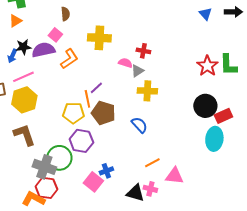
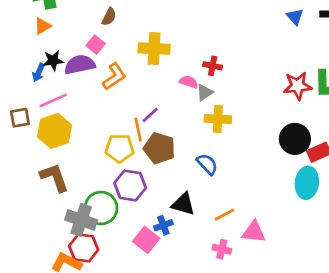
brown semicircle: (65, 14) -> (109, 17), turned 32
red star: (207, 66) -> (298, 86), turned 30
black triangle: (135, 193) -> (183, 204), moved

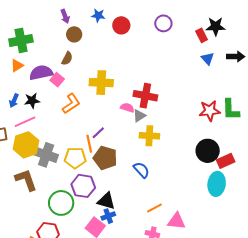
black star: (53, 61) -> (32, 101), moved
purple semicircle: (80, 65) -> (41, 73), moved
red cross: (213, 66) -> (145, 96), size x1.6
black triangle: (183, 204) -> (106, 201), moved
gray cross: (81, 220) -> (46, 155), moved

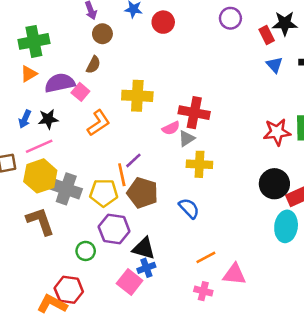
purple circle: (163, 23) -> (230, 18), moved
pink semicircle: (127, 108) -> (171, 128), turned 136
green circle: (61, 203) -> (86, 251), size x0.6

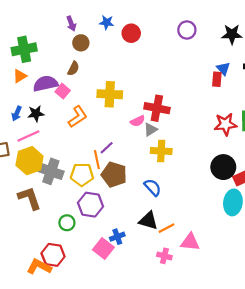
red rectangle: (267, 35) -> (217, 79), moved, turned 32
black triangle: (144, 248) -> (148, 221), moved

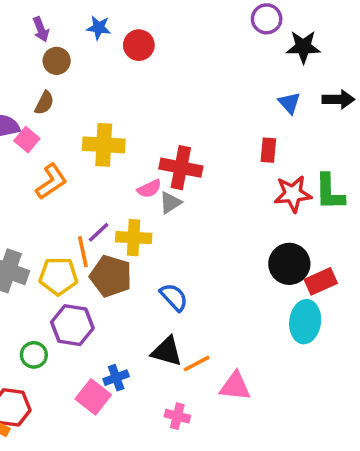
purple circle: (187, 30) -> (267, 19), moved
red rectangle: (217, 79) -> (268, 150), moved
yellow cross: (161, 151) -> (134, 238), moved
pink cross: (164, 256) -> (177, 416), moved

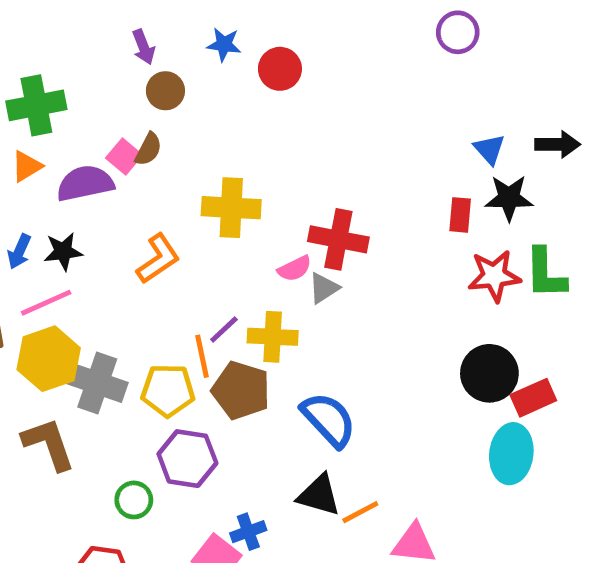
black star: (303, 47) -> (509, 198), moved
pink square: (27, 140) -> (124, 157), moved
blue semicircle: (174, 297) -> (329, 420), size x1.4

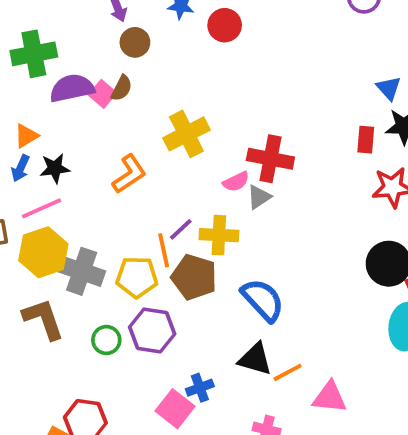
orange triangle: (27, 166) -> (26, 136), moved
purple semicircle: (85, 183) -> (72, 88), moved
yellow cross: (231, 208) -> (186, 134), turned -30
green circle: (134, 500) -> (106, 340), moved

